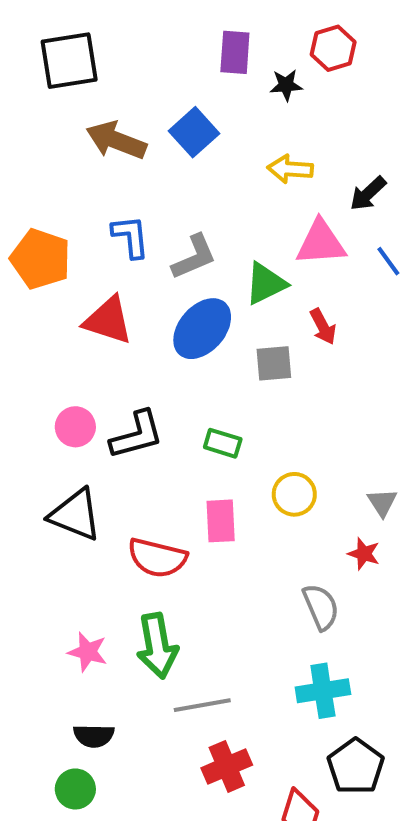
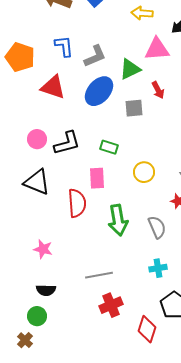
pink rectangle: (221, 521) -> (97, 178), moved
red semicircle: (157, 558) -> (77, 203), turned -108
green arrow: (157, 646) -> (118, 220), moved
cyan cross: (323, 691) -> (158, 268), size x0.7

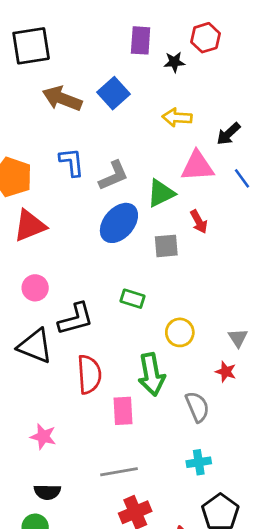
red triangle: (53, 87) -> (30, 226), moved, turned -40
black L-shape: (67, 143) -> (76, 319), moved
pink rectangle: (97, 178) -> (123, 411), moved
green arrow: (118, 220) -> (151, 374), moved

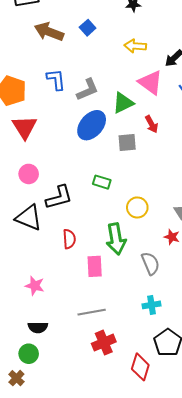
blue square: (114, 93) -> (88, 28), size x0.7
pink triangle: (197, 166) -> (150, 83), turned 40
red triangle: (30, 226) -> (25, 127), turned -40
red semicircle: (89, 374) -> (69, 239), size x0.7

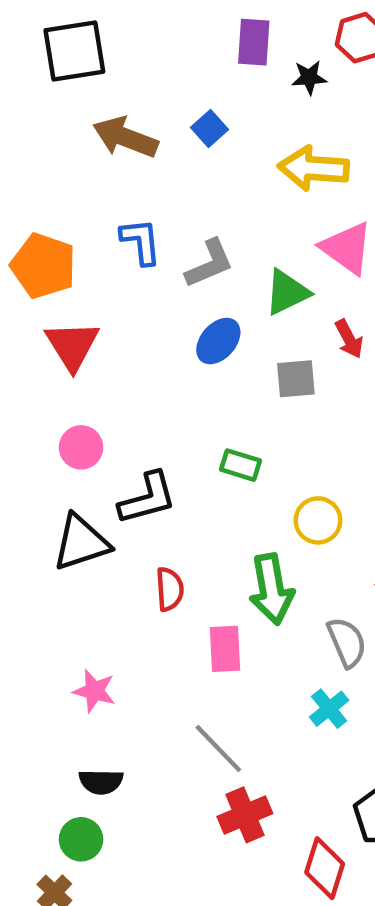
yellow arrow: (135, 46) -> (314, 168), size x1.4
blue ellipse: (92, 125) -> (218, 341), size x0.7
black triangle: (29, 218) -> (81, 543), turned -40
cyan cross: (152, 305) -> (329, 709), moved, turned -30
gray line: (92, 312) -> (218, 749), turned 56

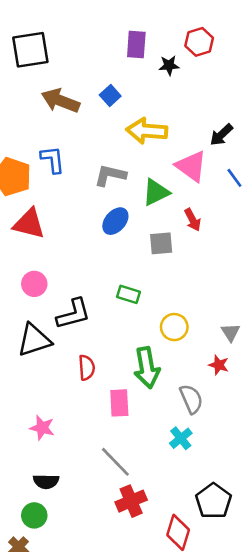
yellow arrow: (314, 168) -> (147, 131), moved
blue L-shape: (141, 241) -> (53, 160), moved
gray L-shape: (209, 264) -> (110, 175), turned -144
red triangle: (72, 345) -> (29, 224), turned -44

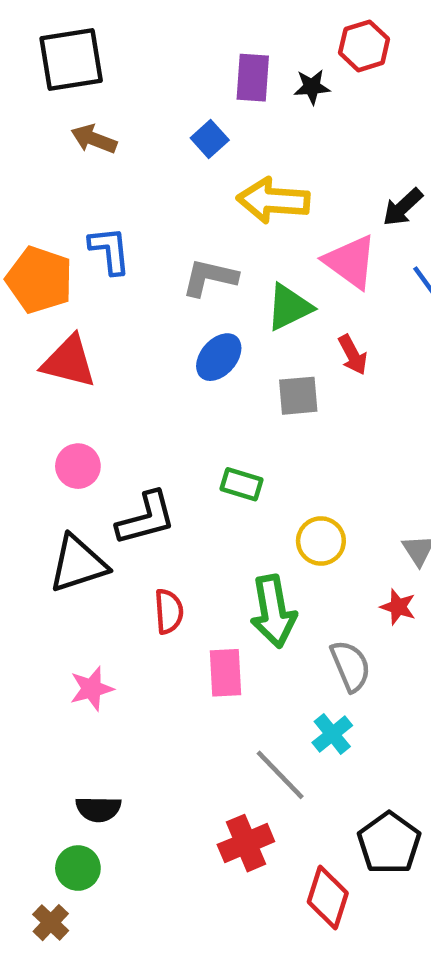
purple rectangle: (136, 44) -> (253, 78), moved
brown arrow: (60, 101) -> (94, 139), moved, size x0.7
pink star: (42, 428) -> (92, 689), moved, turned -30
gray line: (115, 462) -> (280, 775), moved

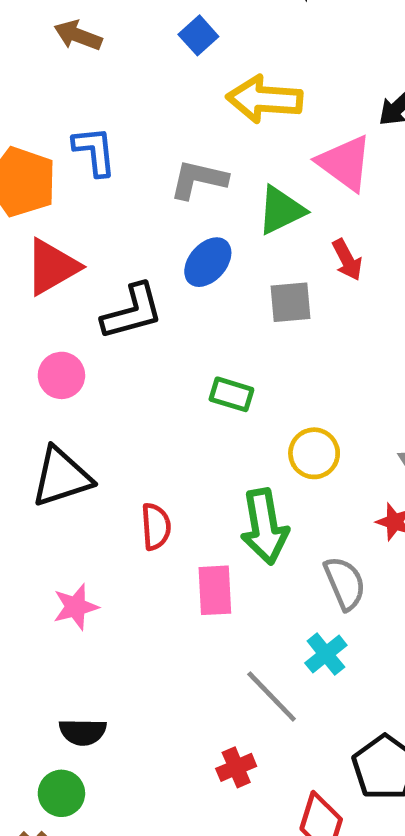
red triangle: (69, 362) -> (52, 267), turned -44
black L-shape: (146, 518) -> (132, 312), moved
red cross: (246, 843) -> (236, 767), size x0.7

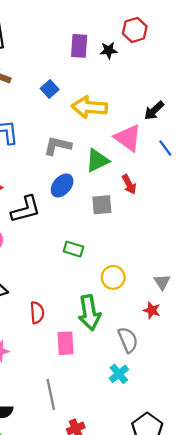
blue square: (198, 35) -> (50, 89), moved
gray line: (272, 697) -> (51, 394), moved, turned 32

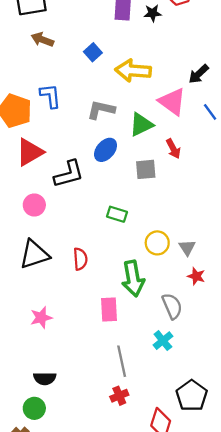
gray triangle: (162, 282) -> (187, 248), moved
red semicircle: (37, 313) -> (80, 259), moved
gray line: (51, 394) -> (122, 361), moved

